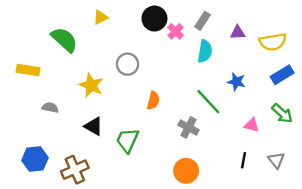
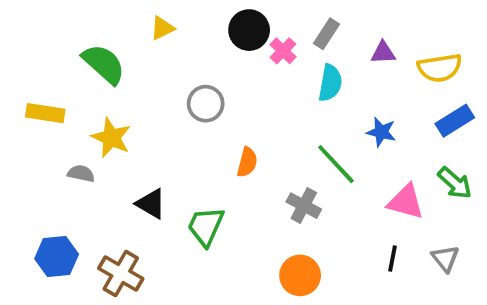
yellow star: (91, 85) -> (111, 138), moved
pink triangle: (252, 125) -> (406, 202), size x1.5
brown cross: (75, 170) -> (121, 274), turned -36

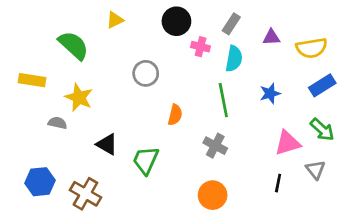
pink cross: (283, 51) -> (201, 47), moved, turned -30
blue star: (381, 132) -> (270, 93), turned -30
green line: (336, 164) -> (223, 100), moved, turned 32
pink triangle: (406, 202) -> (287, 143), turned -32
gray triangle: (445, 258) -> (316, 170), moved

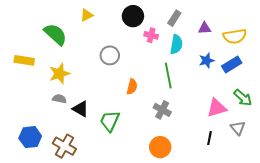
blue rectangle: (322, 85) -> (232, 64), moved
blue star: (270, 93) -> (207, 60), moved
yellow star: (79, 97) -> (59, 74), turned 30
gray semicircle: (57, 123) -> (59, 99), moved

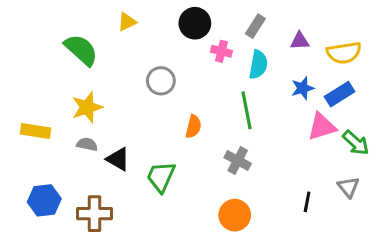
yellow rectangle: (24, 60) -> (35, 131), moved
pink triangle: (217, 108) -> (322, 127), moved
brown cross: (64, 146) -> (94, 214), turned -30

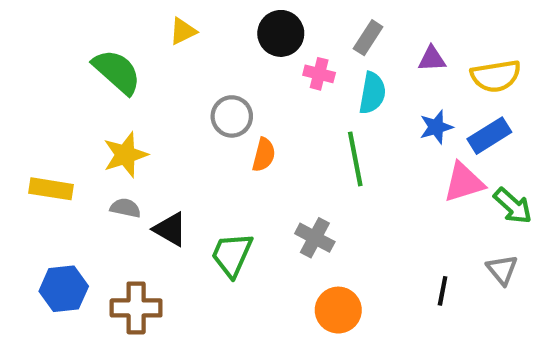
orange semicircle: (193, 127) -> (264, 155), moved
gray cross: (238, 161) -> (315, 238), moved

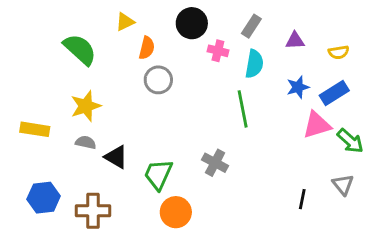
yellow semicircle: (496, 76) -> (339, 52), size x0.6
orange semicircle: (264, 155) -> (147, 48), moved
orange circle: (338, 310) -> (176, 212), moved

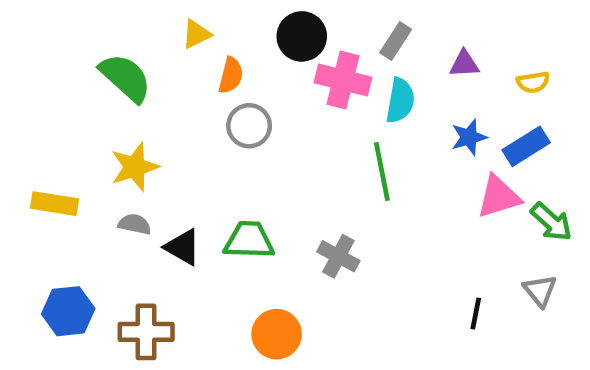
pink cross: (218, 51) -> (343, 80), size x1.6
green trapezoid: (158, 174) -> (249, 240), moved, turned 68

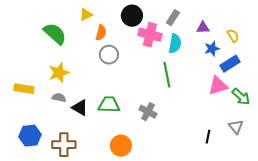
yellow semicircle: (533, 82) -> (233, 36), turned -112
blue star: (469, 137) -> (212, 49), moved

